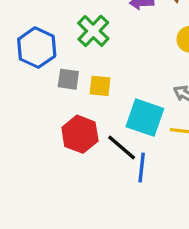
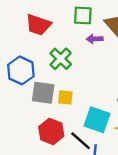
gray square: (68, 79) -> (43, 93), size x1.5

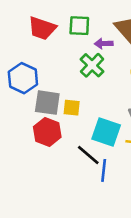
green square: (83, 15) -> (79, 26), moved
green cross: (61, 59) -> (92, 65), moved
red hexagon: (51, 131) -> (47, 132), moved

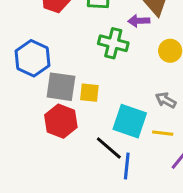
purple arrow: (104, 44) -> (139, 21), moved
green cross: (92, 65) -> (113, 43), turned -30

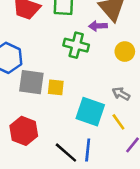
red hexagon: (61, 121) -> (24, 131), moved
yellow line: (163, 133) -> (118, 122), turned 48
black line: (109, 148) -> (66, 153), moved

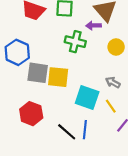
yellow square: (56, 87) -> (58, 77), size x1.5

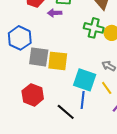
purple arrow: (94, 26) -> (55, 13), moved
green cross: (75, 42) -> (94, 28), moved
blue line: (85, 130) -> (83, 100), moved

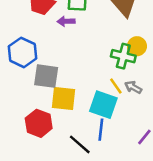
green cross: (94, 28) -> (123, 56), moved
yellow square: (58, 61) -> (64, 98), moved
yellow line: (107, 88) -> (116, 86), moved

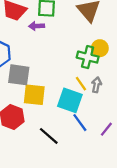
gray arrow: (133, 87) -> (96, 85), turned 72
blue line: (101, 130) -> (80, 123), moved, turned -42

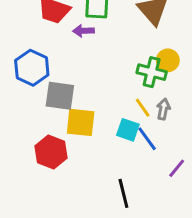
cyan square: (70, 100) -> (128, 130), size x0.7
blue line: (80, 123) -> (147, 139), moved
black line: (49, 136) -> (123, 193), moved, turned 35

